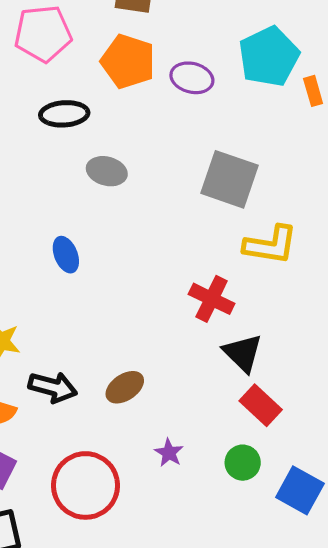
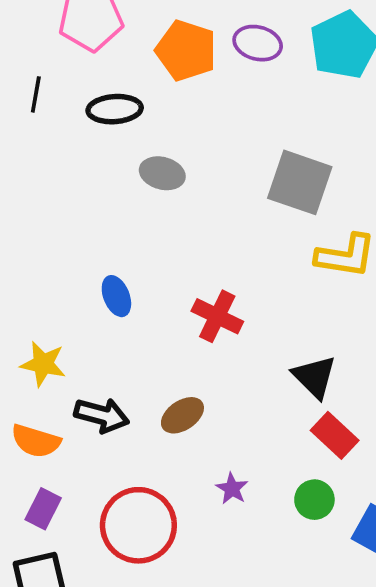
purple ellipse: (192, 78) -> (258, 43), moved
blue ellipse: (66, 255) -> (116, 296), moved
red cross: (212, 299) -> (217, 316), moved

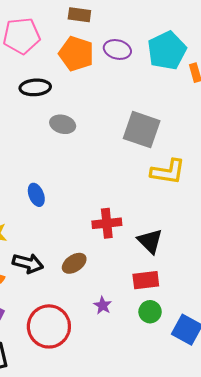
red cross: (217, 316) -> (107, 223), moved, turned -32
red rectangle: (335, 435) -> (146, 280), moved, turned -50

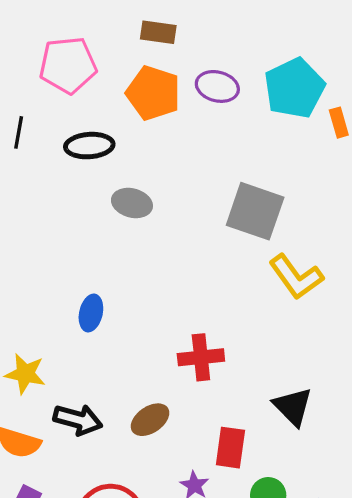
yellow L-shape: (168, 172) -> (296, 277), turned 45
blue ellipse: (36, 195) -> (91, 313), turned 35
black triangle: (150, 241) -> (293, 407), moved
red rectangle: (146, 280) -> (230, 448), moved, turned -75

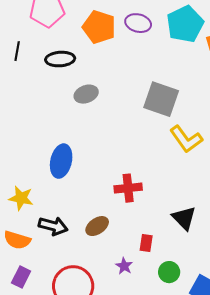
gray ellipse: (132, 203) -> (86, 94), turned -35
blue ellipse: (91, 313) -> (61, 161), size x1.5
red rectangle: (230, 448) -> (146, 243), size x0.7

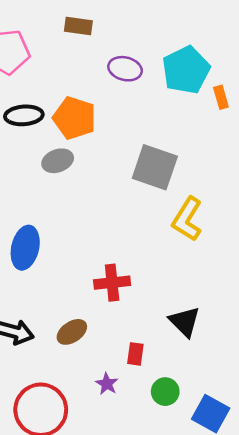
orange pentagon: (99, 27) -> (74, 118), moved
yellow L-shape: (186, 139) -> (187, 219), turned 68

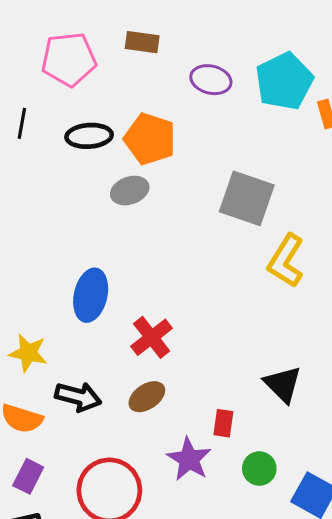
brown rectangle: (78, 26) -> (142, 42), moved
red cross: (112, 283) -> (152, 337), moved, turned -32
purple star: (107, 384) -> (189, 459), size x1.6

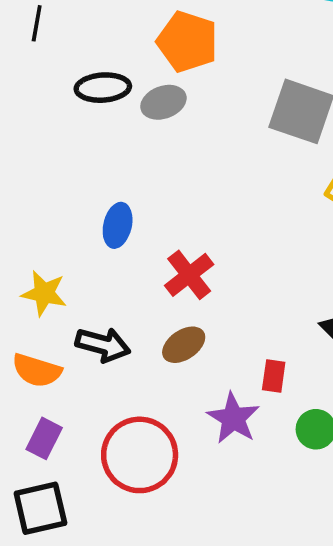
black ellipse: (89, 136) -> (103, 88), moved
blue ellipse: (91, 295) -> (118, 225), size x0.7

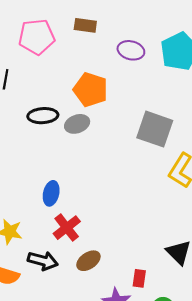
red cross: (189, 275) -> (67, 228), moved

